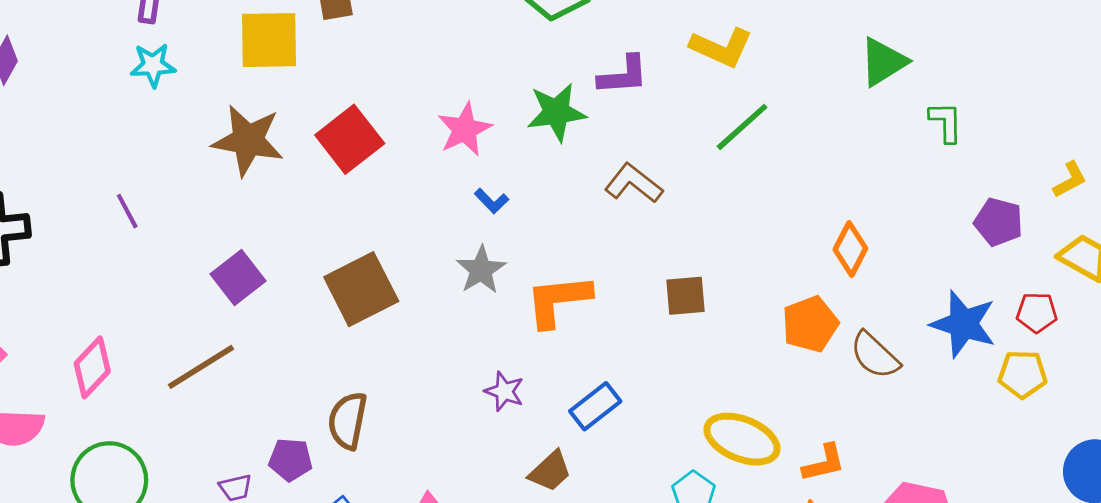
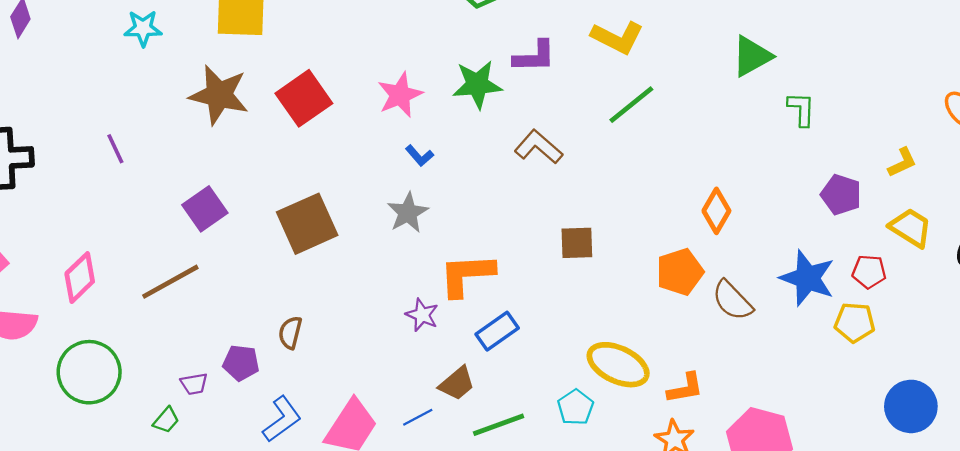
orange L-shape: (558, 300) -> (467, 275), moved
brown semicircle: (348, 421) -> (290, 333), size x0.7

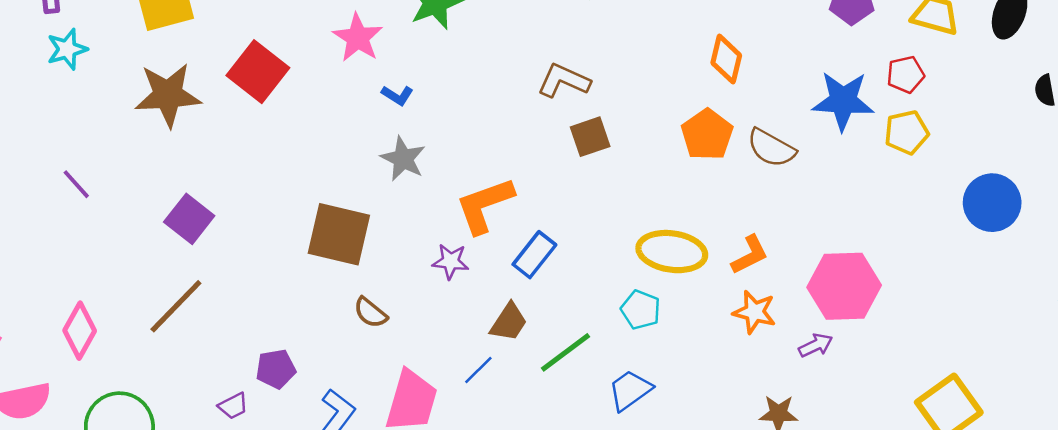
brown L-shape: (539, 147) -> (564, 81), moved
brown square: (307, 224) -> (339, 234), moved, turned -36
brown semicircle: (290, 333) -> (370, 313), moved, turned -48

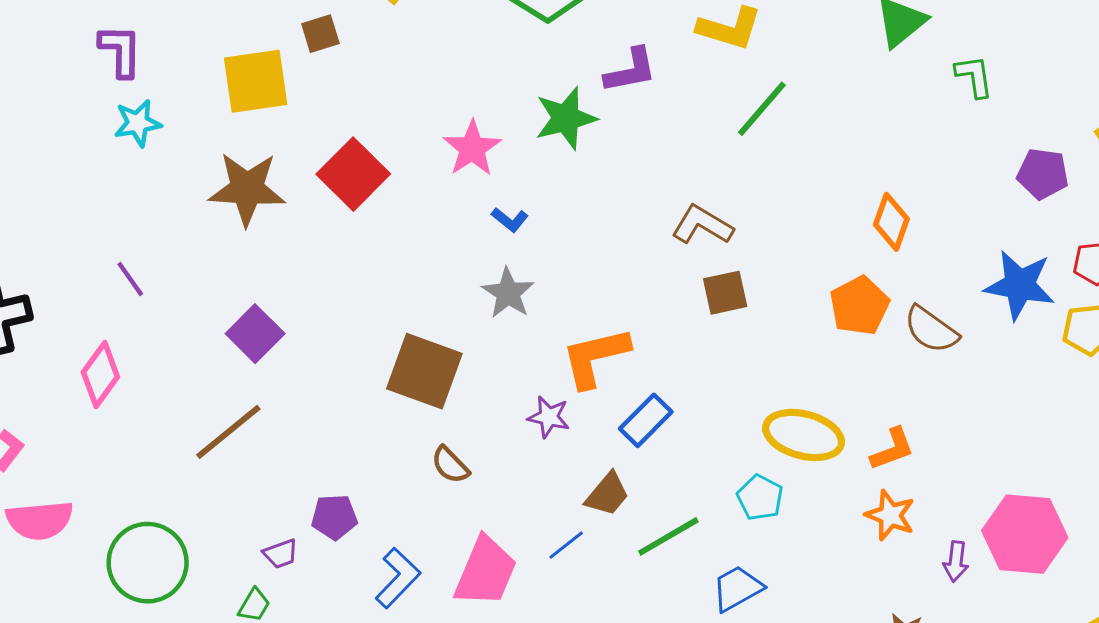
pink hexagon: (844, 286) -> (1025, 534), moved
pink diamond: (80, 331) -> (100, 375), moved
purple arrow: (816, 345) -> (956, 561), turned 116

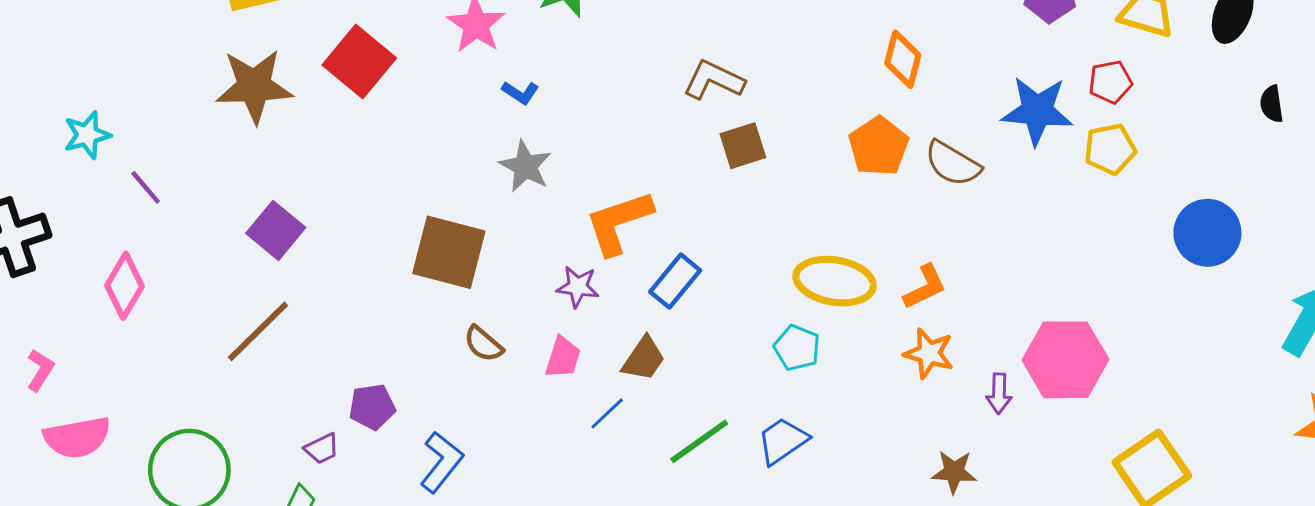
cyan star: (138, 123) -> (87, 135), moved
green line: (668, 536) -> (699, 441), moved
pink trapezoid: (485, 572) -> (563, 357), moved, size x0.6

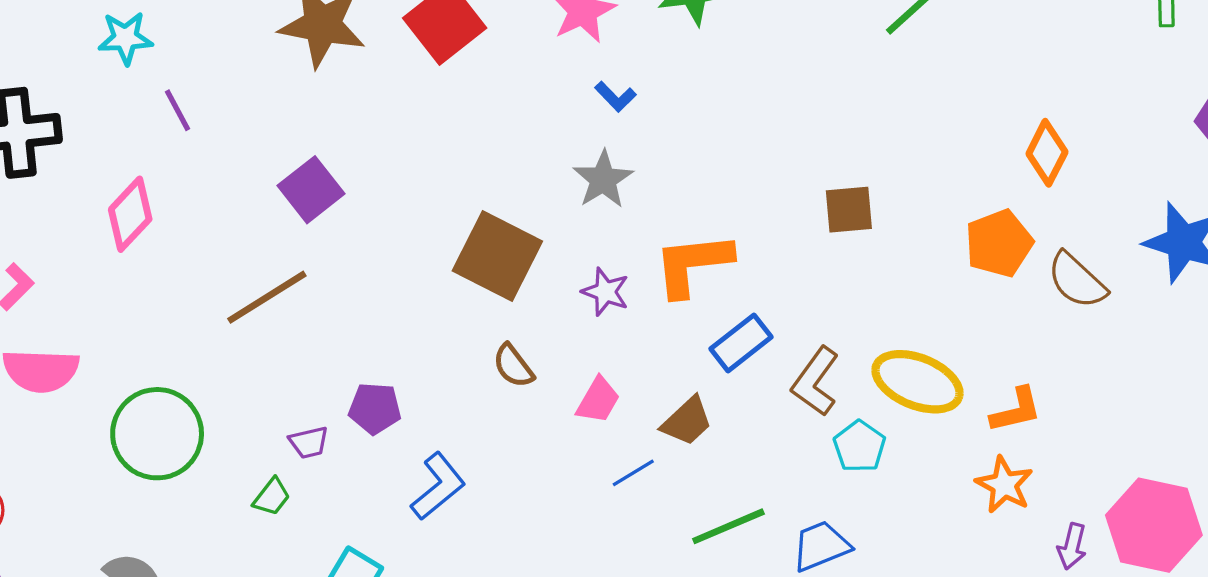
brown L-shape: (714, 80) -> (815, 381), moved, turned -92
purple star: (578, 287) -> (605, 292), moved

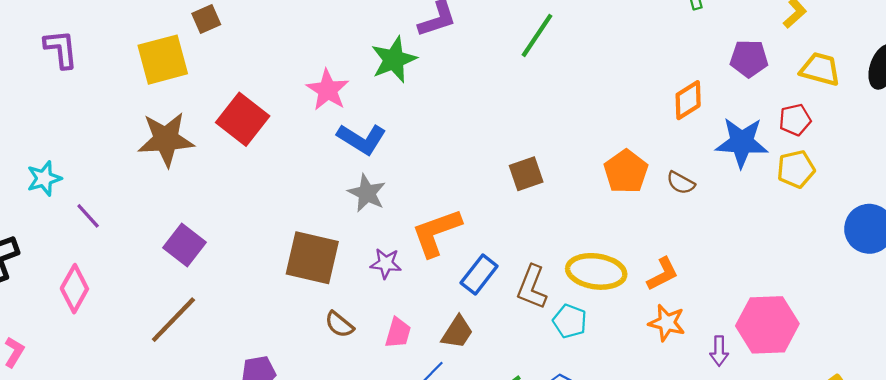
blue L-shape: (615, 97) -> (362, 139), size x1.8
orange diamond: (1047, 153) -> (688, 100), moved, turned 45
brown semicircle: (1077, 280) -> (681, 183), size x0.7

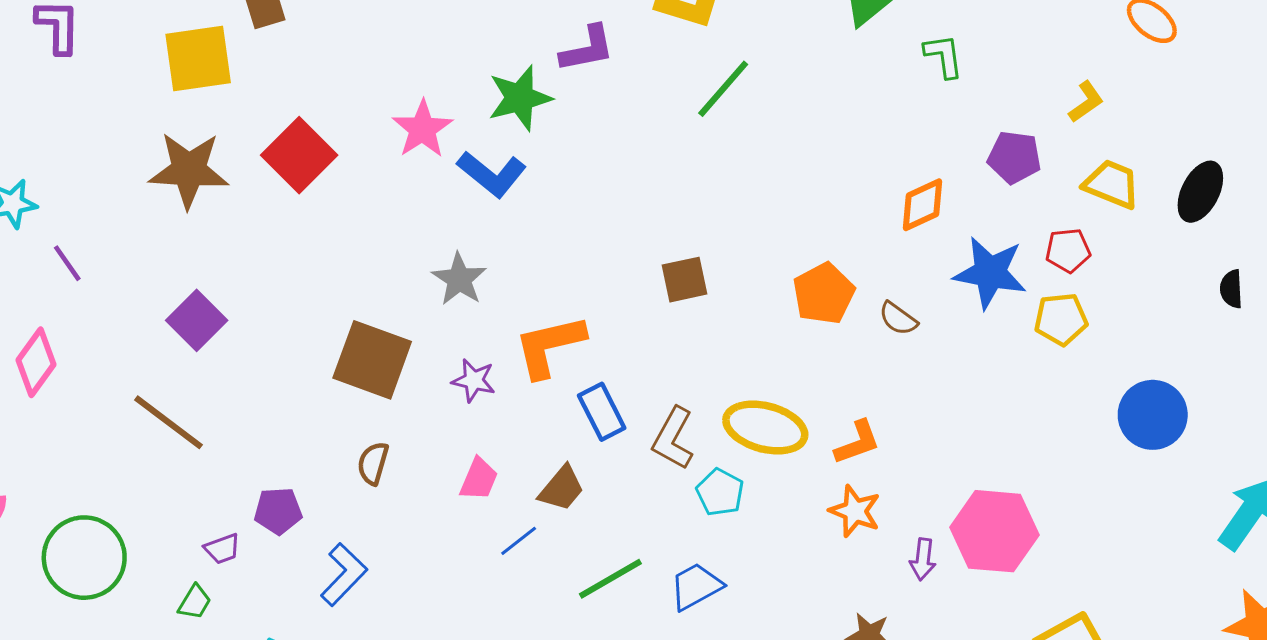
blue L-shape: (362, 139) -> (492, 174), moved
blue rectangle: (479, 274) -> (602, 412), turned -72
brown line: (173, 320) -> (168, 422), turned 76
brown semicircle: (339, 324) -> (373, 463), moved, turned 60

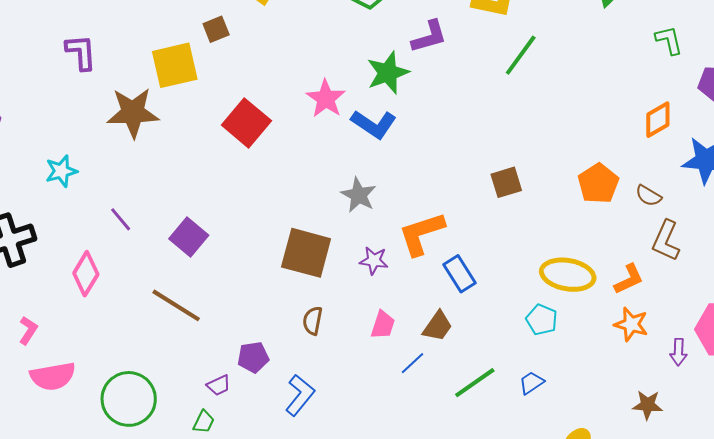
green L-shape: (944, 56) -> (669, 40), moved
brown star: (189, 170) -> (133, 113), moved
purple line: (67, 263) -> (121, 219), moved
brown L-shape: (673, 438) -> (666, 241), moved
blue trapezoid: (696, 586) -> (531, 383), size x0.7

